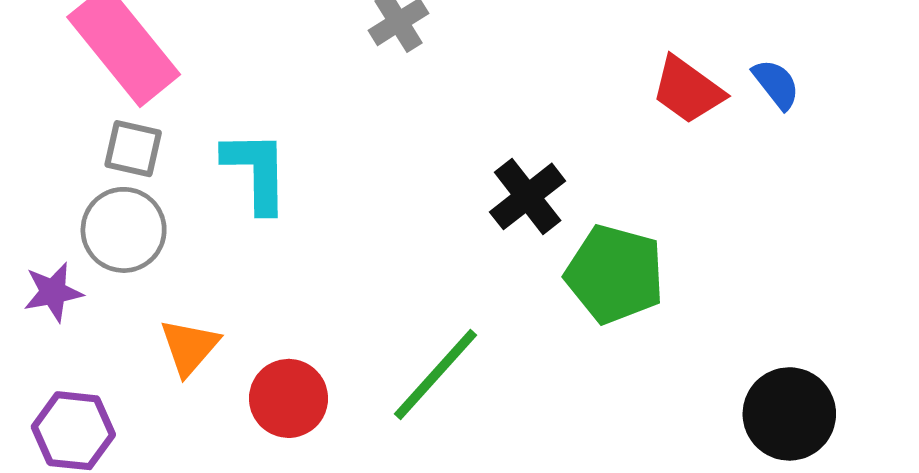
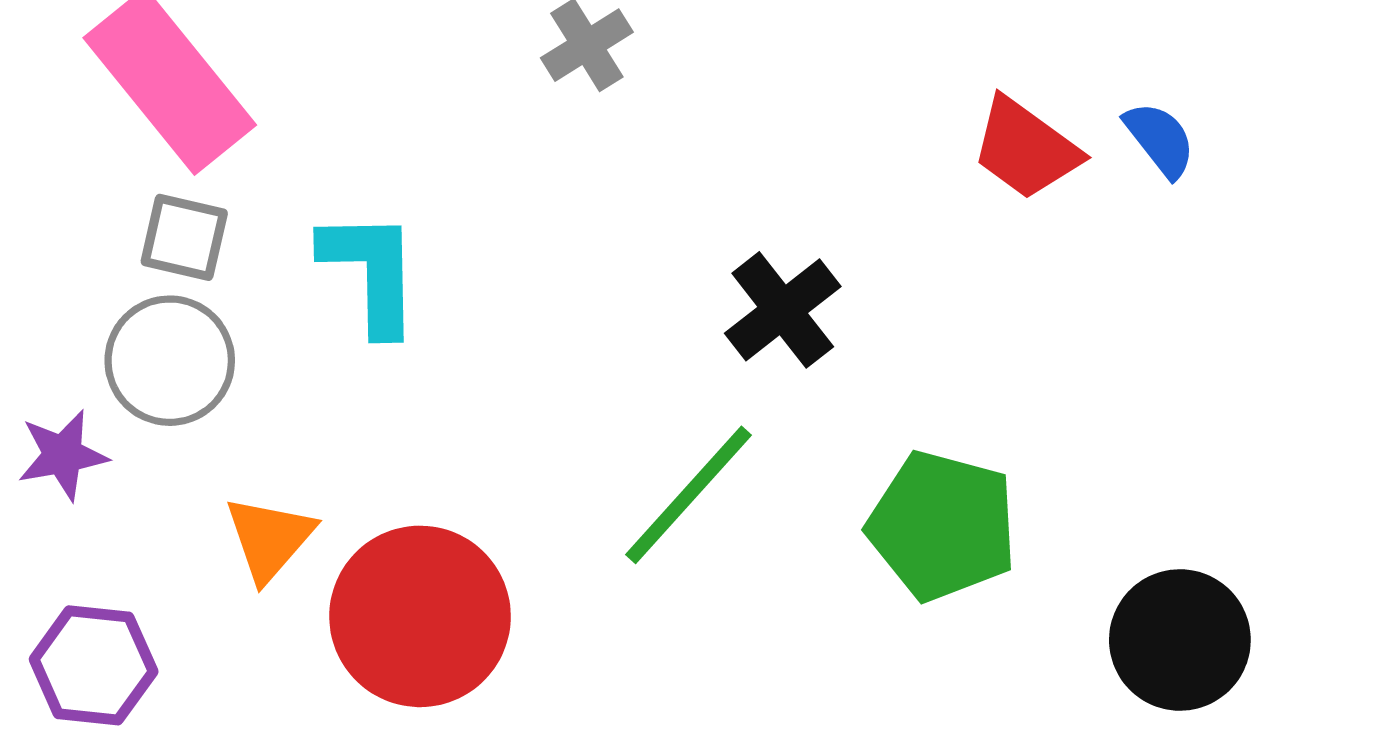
green pentagon: (615, 274) -> (942, 526), moved
green line: (436, 375) -> (688, 495), moved
red circle: (289, 398) -> (420, 616), size x1.5

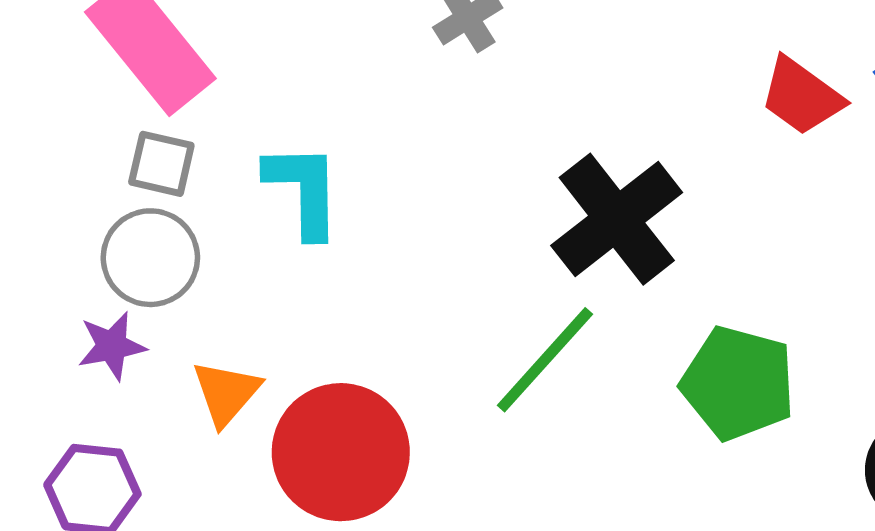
black cross: (783, 310) -> (617, 219), size x1.5
purple star: (63, 455) -> (112, 346), moved

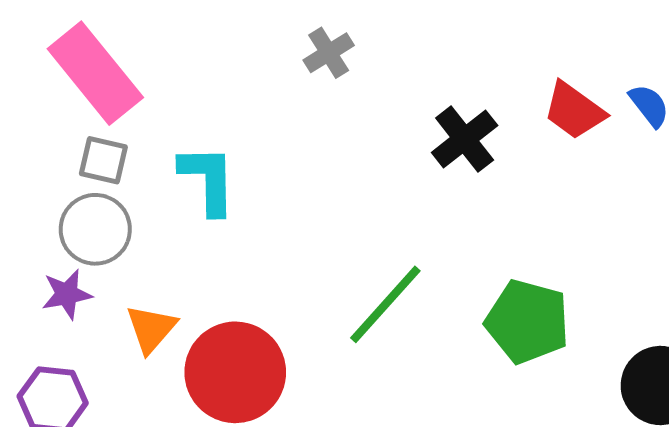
black cross: (617, 219) -> (465, 139), moved, size x0.7

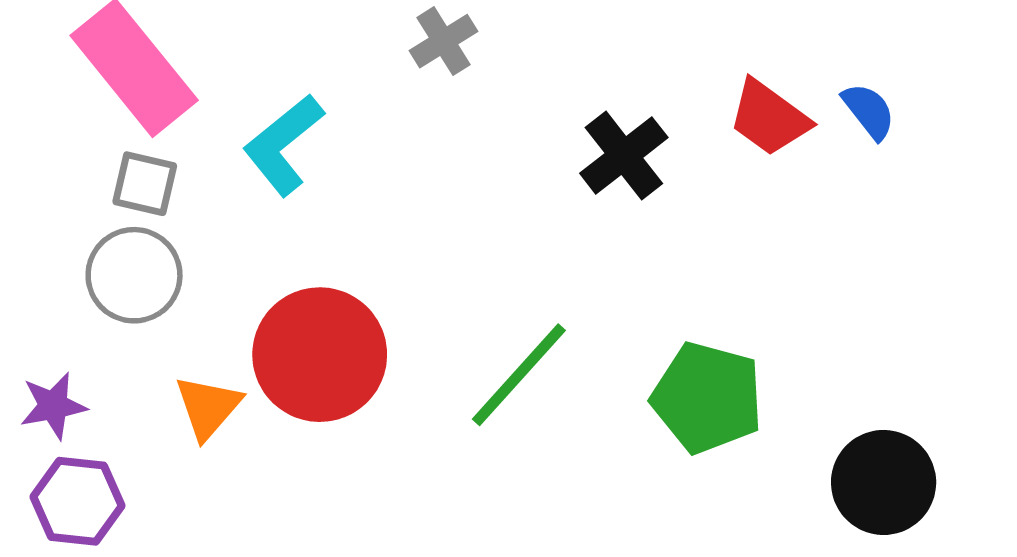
cyan L-shape: (208, 180) -> (283, 145), moved, turned -128
purple star: (67, 294) -> (53, 406), moved
red circle: (235, 372) -> (320, 355), moved

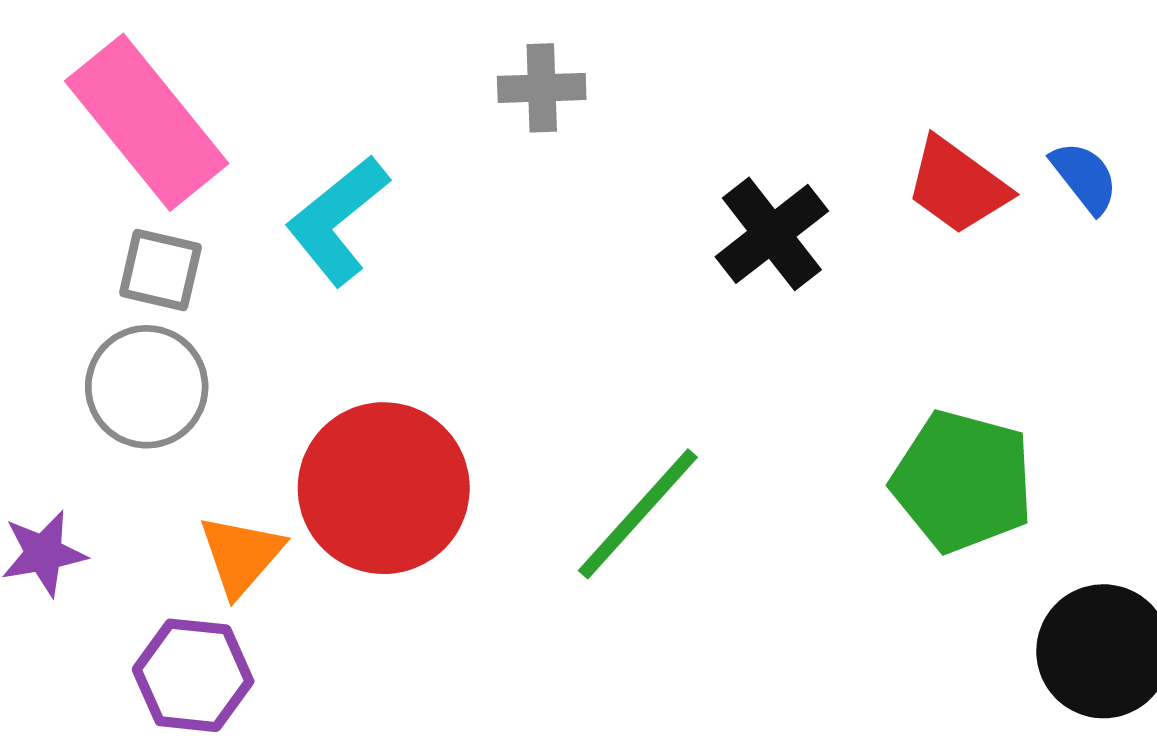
gray cross: (444, 41) -> (542, 88), turned 30
green pentagon: (707, 398) -> (963, 481), moved
purple hexagon: (77, 501) -> (193, 675), moved

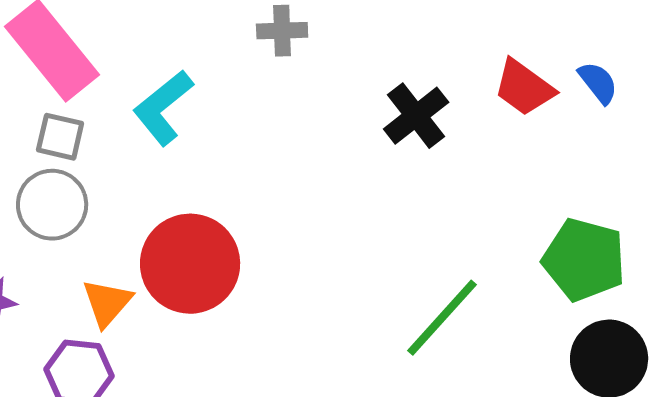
green pentagon: (963, 481) -> (584, 260), moved
green line: (638, 514) -> (442, 318), moved

